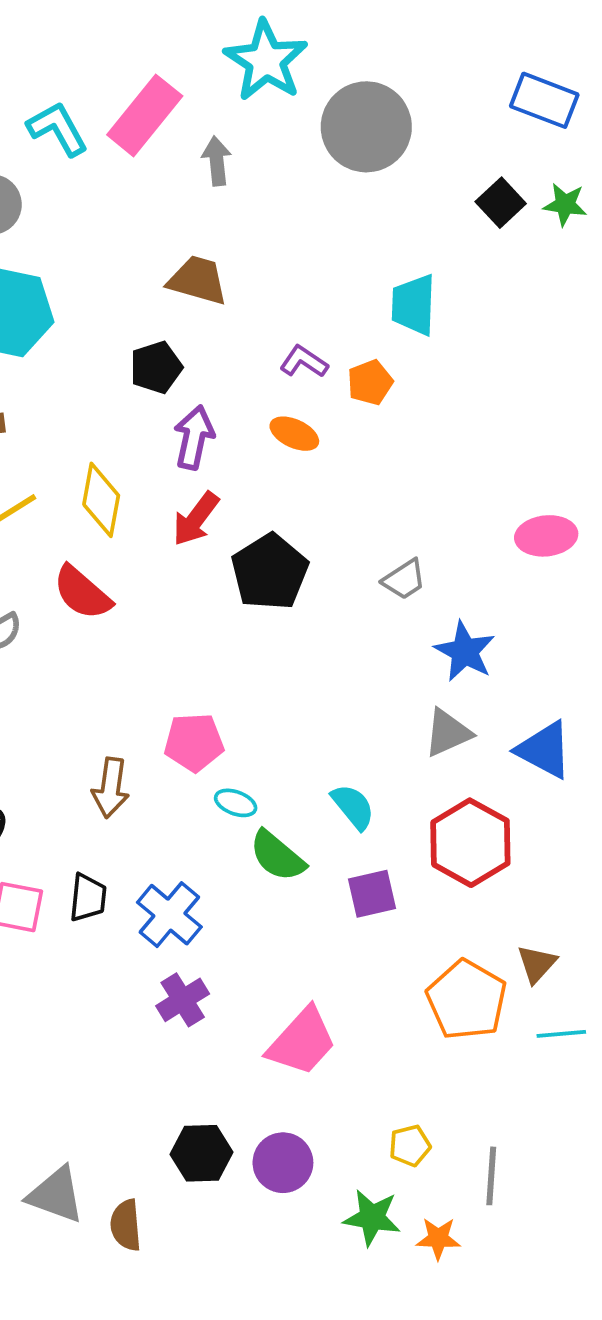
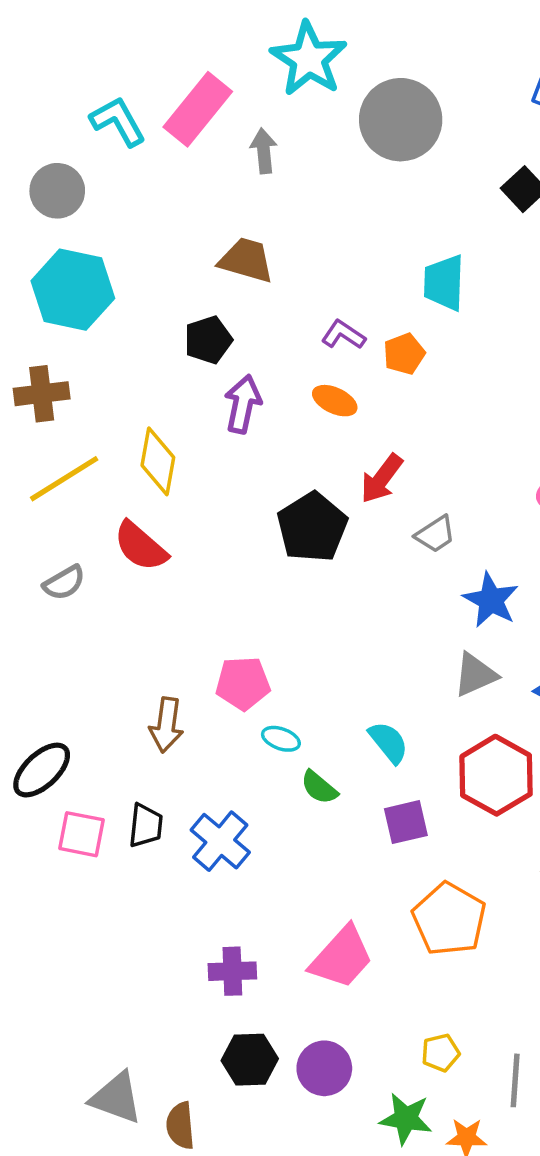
red arrow: (196, 519) -> (382, 479), moved
green semicircle: (277, 856) -> (319, 787), size x0.7
purple cross: (183, 1000) -> (232, 971), moved, turned 30
orange pentagon: (467, 1000) -> (449, 919), moved

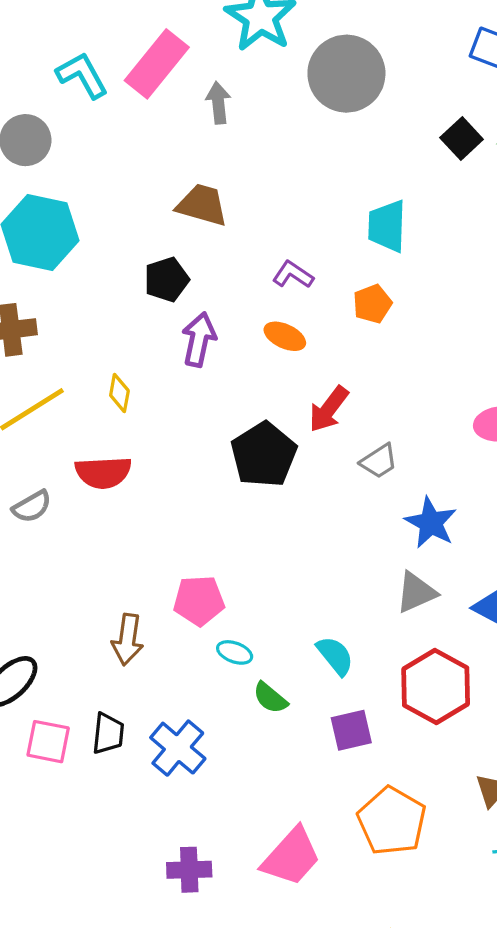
orange pentagon: (404, 354) -> (372, 304), moved
yellow diamond: (158, 461) -> (119, 393), size x0.6
red semicircle: (140, 546) -> (103, 472), turned -44

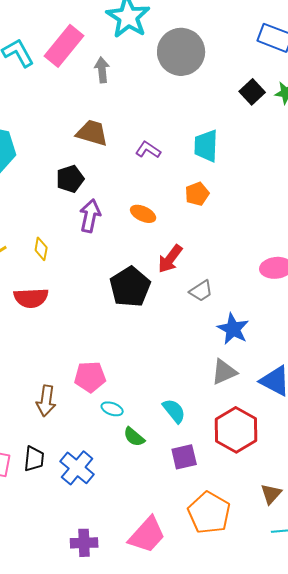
purple L-shape: (293, 275) -> (148, 150), moved

